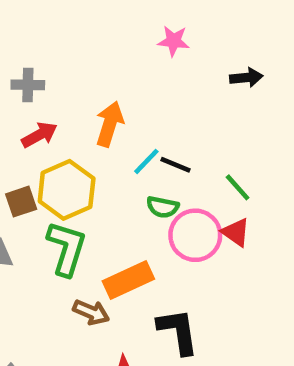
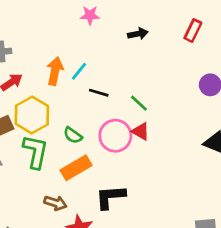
cyan line: (146, 161) -> (79, 71), moved
green semicircle: (163, 207) -> (73, 135), moved, turned 30
brown arrow: (91, 312) -> (55, 203), moved
black L-shape: (178, 331) -> (110, 197), turned -80

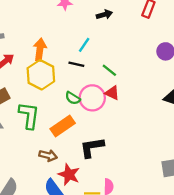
cyan line: (79, 71) -> (84, 45), moved
yellow hexagon: (32, 115) -> (41, 75), moved
green semicircle: (73, 135) -> (73, 98), moved

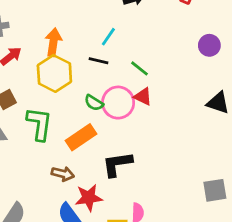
red star: (69, 175) -> (89, 198), turned -30

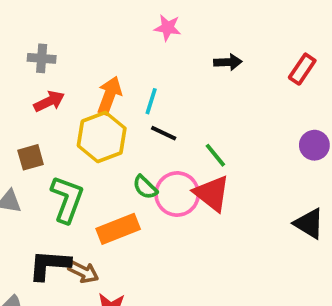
cyan line: (108, 37) -> (151, 101), moved, turned -30
red triangle: (143, 97) -> (212, 193), size x1.5
black L-shape: (117, 164) -> (49, 265), moved

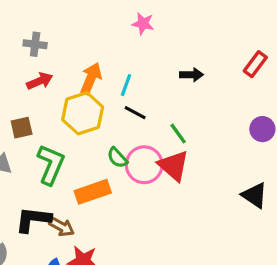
black arrow: (228, 62) -> (191, 75), moved

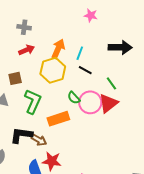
black arrow: (191, 75) -> (120, 47), size x1.6
red triangle: (174, 166) -> (108, 103), turned 40

